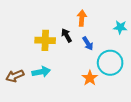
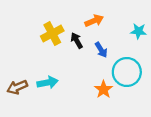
orange arrow: (82, 18) -> (94, 21), turned 63
yellow cross: (45, 40) -> (52, 34), moved, turned -30

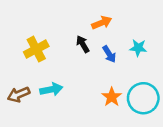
cyan star: (138, 31) -> (138, 48), moved
yellow cross: (52, 34) -> (36, 49), moved
cyan circle: (127, 72) -> (143, 98), moved

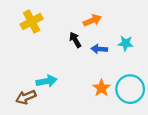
yellow cross: (36, 49) -> (32, 21), moved
blue arrow: (109, 54) -> (99, 49), turned 126
brown arrow: (19, 94) -> (26, 97), moved

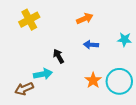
black arrow: (75, 40) -> (59, 56), moved
cyan star: (126, 43) -> (125, 39), moved

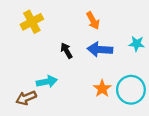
orange arrow: (85, 19) -> (93, 21), turned 84
blue arrow: (91, 45) -> (100, 49), size x1.5
black arrow: (59, 56) -> (66, 51), moved

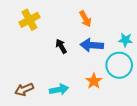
cyan arrow: (47, 82) -> (59, 89), moved
cyan circle: (131, 90) -> (119, 65), moved

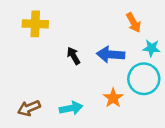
orange arrow: (85, 19) -> (134, 23), moved
yellow cross: (29, 20) -> (35, 24), turned 30

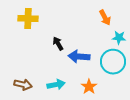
blue arrow: (111, 55) -> (79, 57), moved
orange star: (113, 98) -> (89, 87), moved
brown arrow: (29, 108) -> (23, 85), turned -144

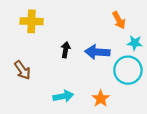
black arrow: (58, 44) -> (66, 50), turned 40
blue arrow: (79, 57) -> (97, 52), moved
brown arrow: (23, 85) -> (22, 70), moved, turned 42

